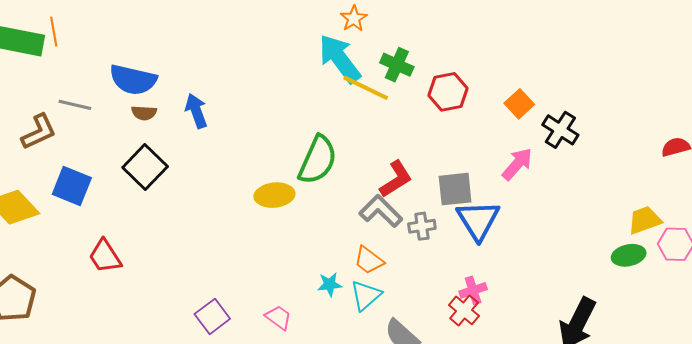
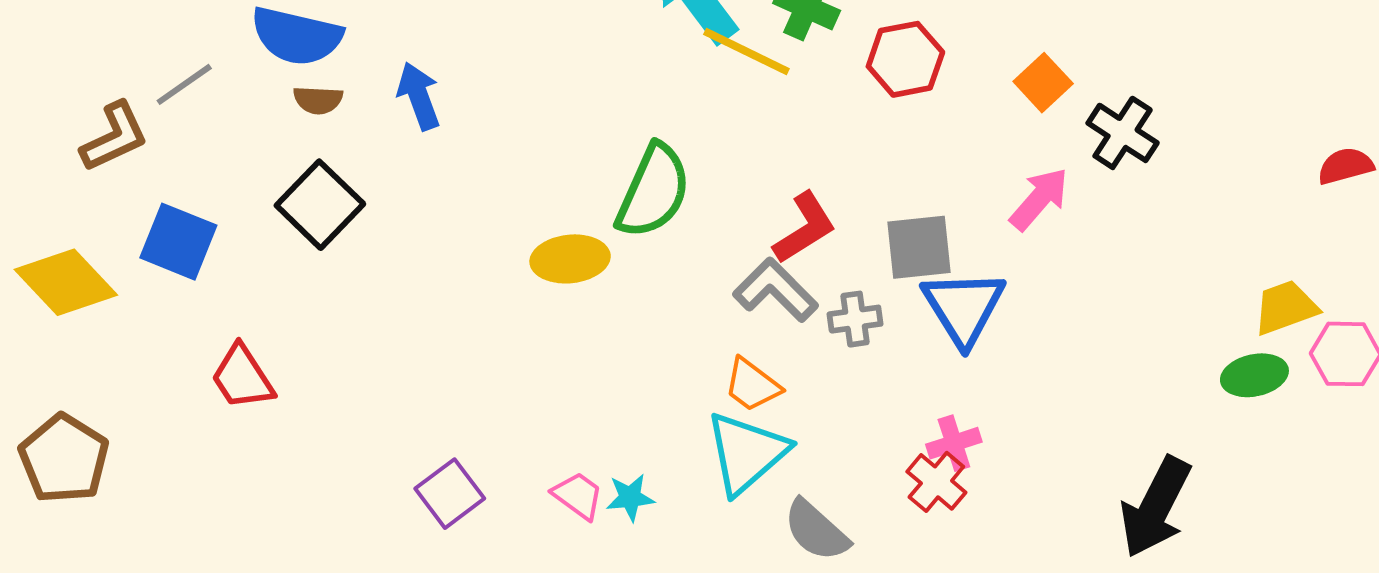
gray line: (75, 105) -> (184, 84), turned -48
cyan star: (330, 284) -> (630, 497), moved
cyan triangle: (366, 295) -> (746, 453), size x1.4

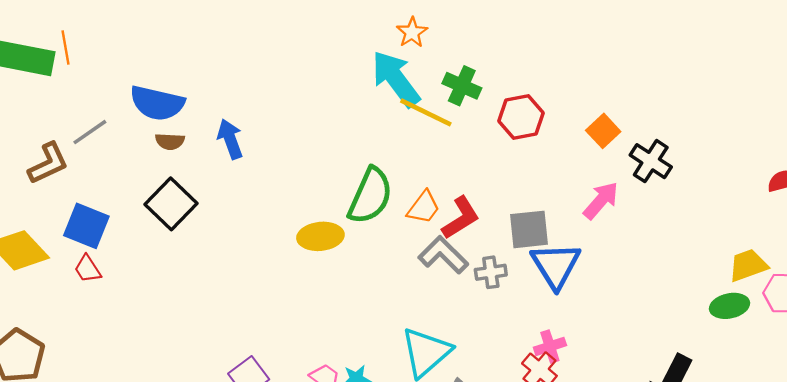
red trapezoid: (242, 377) -> (88, 269), moved, size x0.7
orange trapezoid: (752, 385) -> (424, 207), moved, turned -90

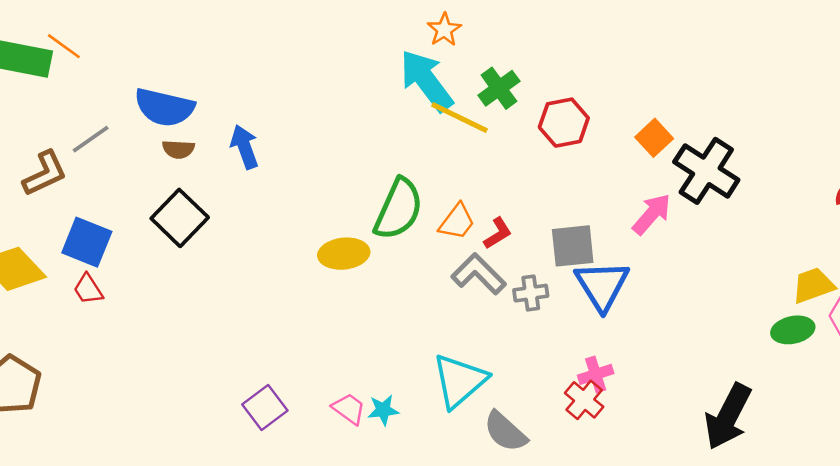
orange line: (66, 48) -> (64, 46), turned -44
green cross: (462, 86) -> (499, 88), turned 30
black cross: (651, 161) -> (706, 171), size x1.4
red L-shape: (461, 218) -> (498, 233), size x0.7

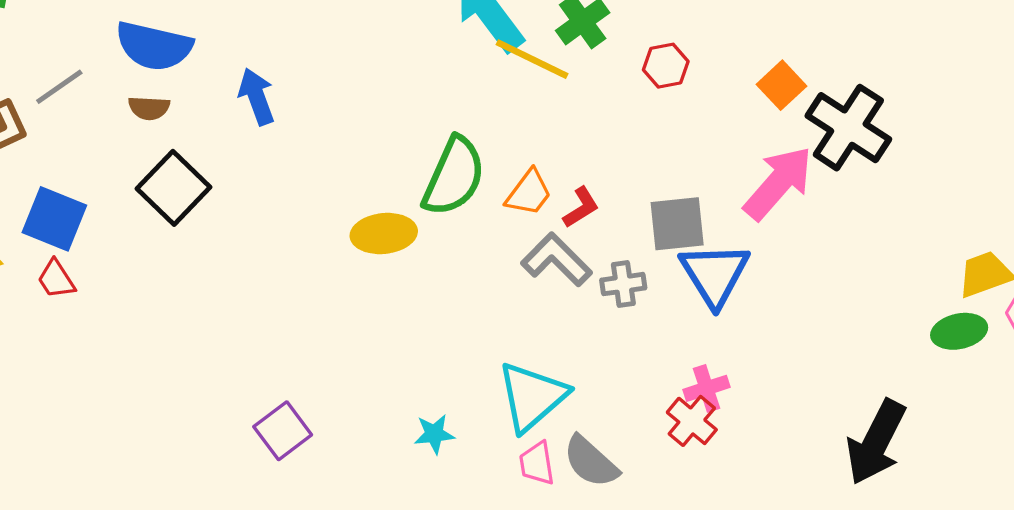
red hexagon: (564, 123) -> (666, 66), size x0.7
brown semicircle: (178, 149) -> (149, 108), moved
pink arrow: (652, 214) -> (778, 183), size x1.4
pink trapezoid: (349, 409) -> (537, 463), moved, turned -135

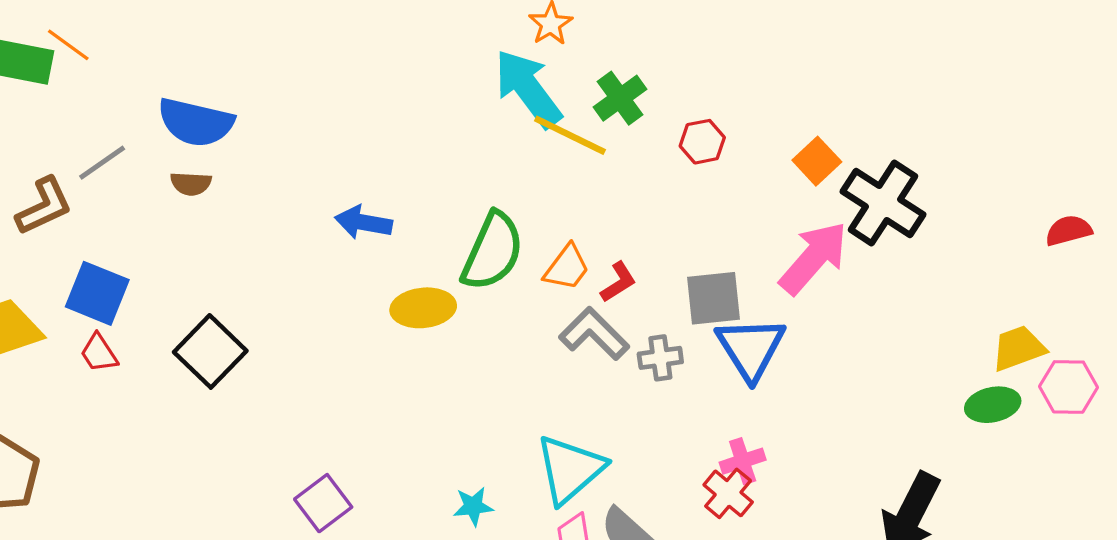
blue arrow: (257, 97) -> (363, 222), moved, turned -60
black square: (173, 188) -> (210, 351), moved

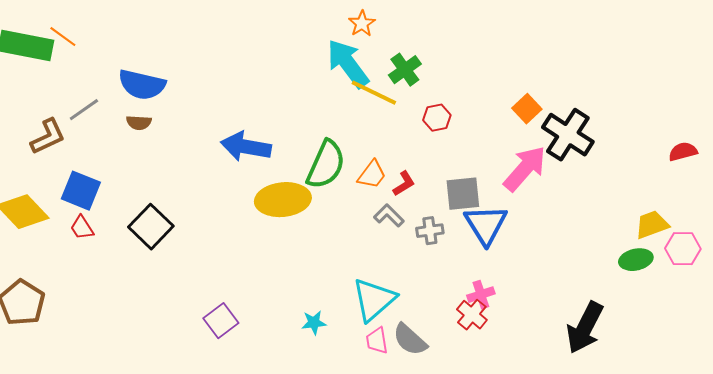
red hexagon: (702, 142) -> (437, 118), moved
blue arrow: (363, 222) -> (246, 147), size x1.4
yellow ellipse: (423, 308) -> (283, 200), size x1.4
gray L-shape: (594, 334) -> (389, 216), size x0.7

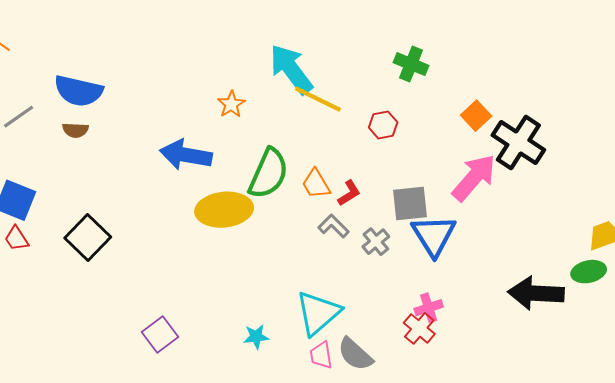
orange star: (362, 24) -> (231, 104), moved
green cross: (405, 70) -> (411, 64), moved, turned -32
orange trapezoid: (372, 175) -> (316, 184), turned 112
gray cross: (430, 231) -> (376, 242), turned -32
black arrow: (585, 328) -> (536, 293), moved, turned 66

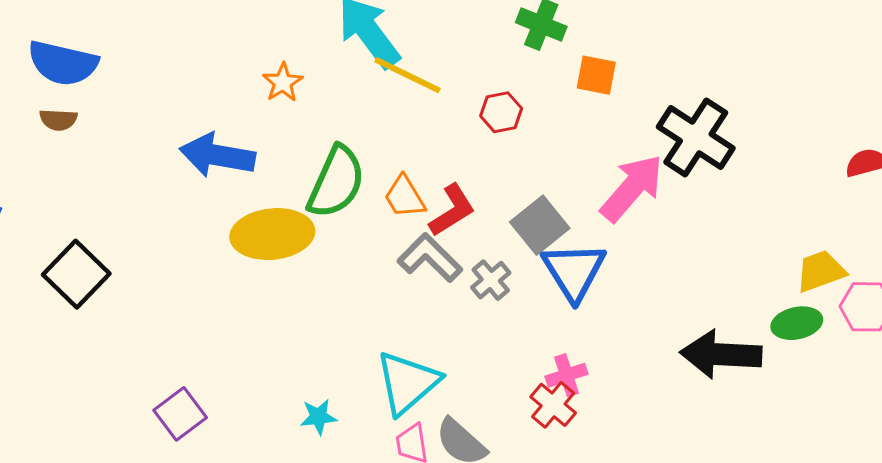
orange square: (476, 116) -> (596, 75), moved, turned -36
red L-shape: (349, 193) -> (452, 210), size x1.4
gray square: (410, 203) -> (540, 225), turned -33
gray L-shape: (334, 226) -> (430, 258), size x1.4

